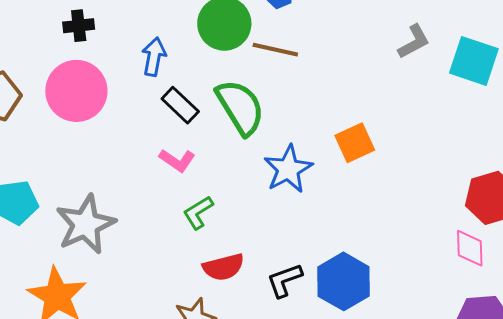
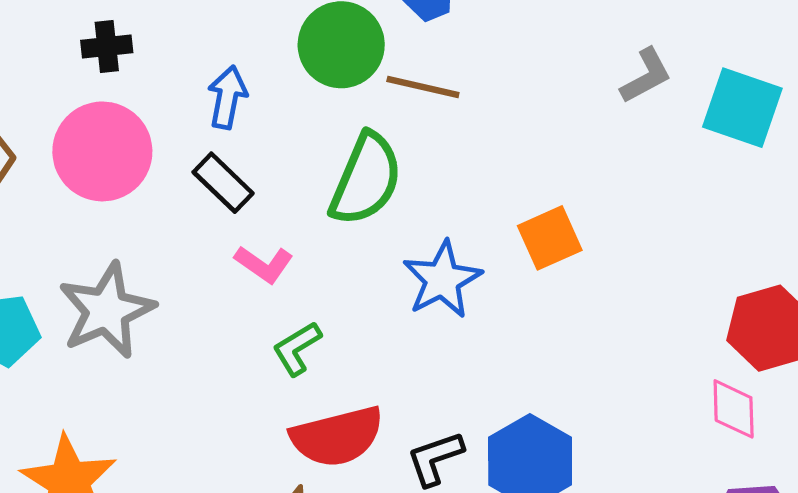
black rectangle: (180, 105) -> (223, 183), moved
green semicircle: (240, 107) -> (366, 179), turned 54
gray star: (86, 224) -> (107, 310), moved
red semicircle: (223, 267) -> (337, 437), size x1.4

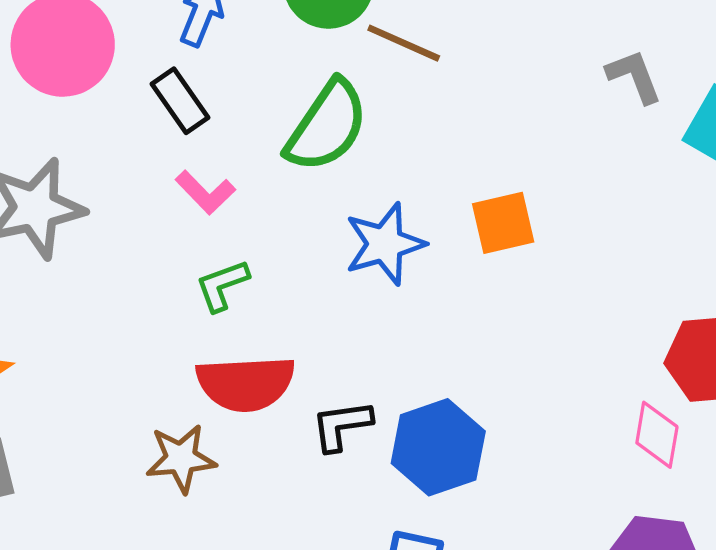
gray L-shape: (646, 76) -> (634, 76), turned -94

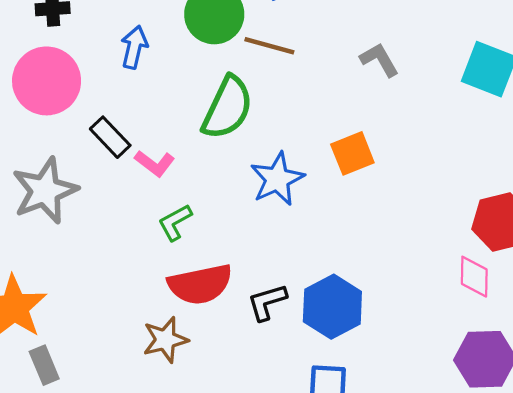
gray L-shape: (634, 76) -> (379, 60), moved
black rectangle: (180, 101) -> (110, 137), moved

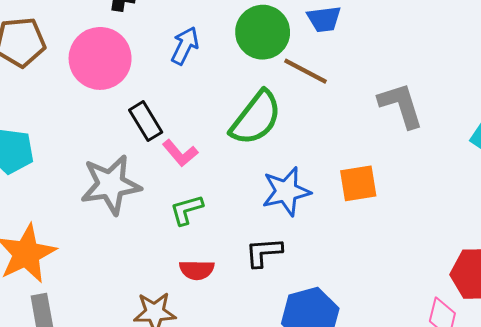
gray L-shape: (379, 60) -> (401, 105), size x1.4
gray star: (45, 191) -> (111, 185), moved
red semicircle: (200, 284) -> (197, 270), size x0.6
black L-shape: (267, 302) -> (264, 252), moved

